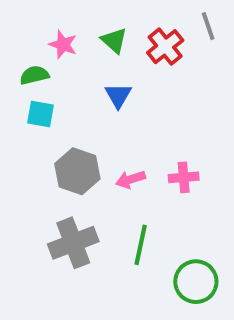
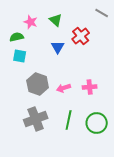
gray line: (208, 26) -> (102, 13), turned -40
red cross: (165, 47) -> (81, 36), moved
green circle: (196, 282) -> (97, 123), moved

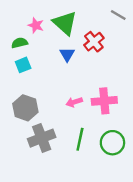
green triangle: (56, 20) -> (65, 23), size x1.6
cyan square: (20, 56) -> (23, 65), turned -32
gray hexagon: (38, 84) -> (25, 108), moved
pink cross: (90, 87) -> (104, 101), size x1.5

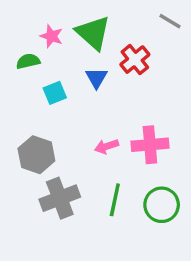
cyan square: (23, 65) -> (55, 93), moved

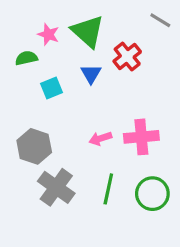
gray cross: (60, 198) -> (56, 187), turned -33

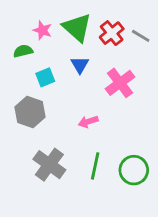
gray line: (160, 20) -> (141, 36), moved
red cross: (127, 57) -> (112, 33), moved
pink cross: (141, 137) -> (120, 83), moved, turned -32
gray hexagon: (34, 146) -> (30, 112), moved

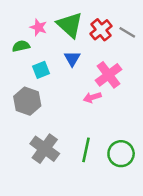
pink arrow: (88, 122) -> (92, 97), moved

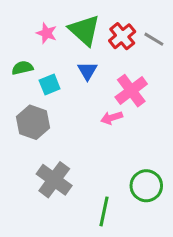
green semicircle: (21, 46) -> (22, 68), moved
green line: (86, 150) -> (104, 211), moved

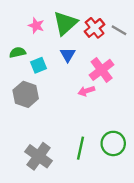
green triangle: (84, 30) -> (65, 23), turned 36
gray cross: (54, 180) -> (39, 156), moved
green line: (104, 211) -> (81, 148), moved

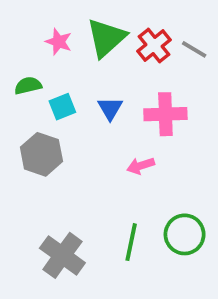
blue triangle: (68, 55) -> (110, 108), moved
pink cross: (102, 70) -> (165, 114), turned 35
pink arrow: (86, 91) -> (141, 166), moved

